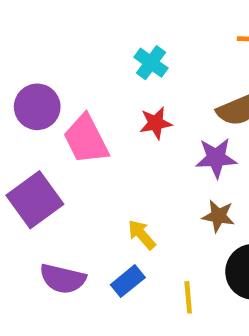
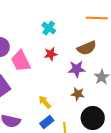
blue rectangle: (128, 281) -> (47, 122), moved

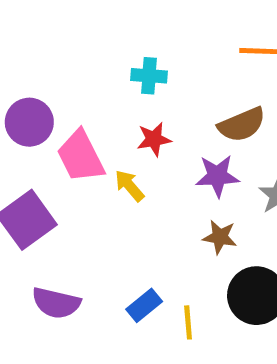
cyan cross: (49, 28) -> (149, 76), turned -32
yellow arrow: (45, 102) -> (129, 186), moved

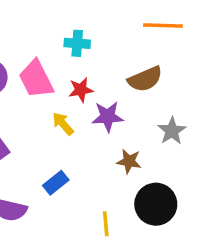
pink trapezoid: (81, 156) -> (36, 79), moved
purple star: (217, 176) -> (108, 117), moved
blue rectangle: (144, 305) -> (56, 183), moved

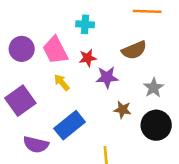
yellow arrow: (63, 124) -> (62, 83), moved
blue rectangle: (56, 183) -> (70, 125), size x1.6
black circle: (156, 204) -> (156, 125), moved

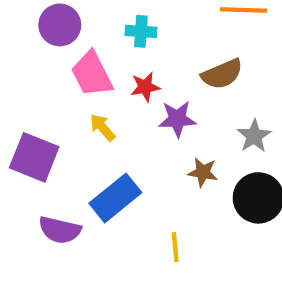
purple circle: (22, 49) -> (60, 25), moved
purple square: (20, 101) -> (34, 157), turned -32

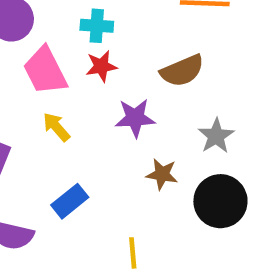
red star: (145, 87) -> (101, 66), moved
blue rectangle: (115, 198) -> (70, 201), size x0.7

